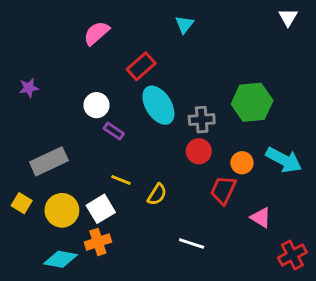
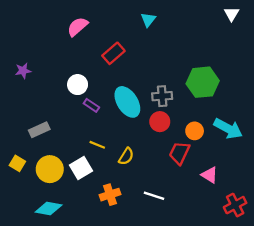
cyan ellipse: (158, 105) -> (127, 102), moved
gray rectangle: (49, 161) -> (39, 130), size x0.7
orange cross: (98, 242) -> (110, 195), moved

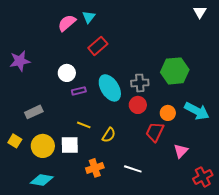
cyan triangle: (148, 20) -> (89, 17), moved
purple star: (23, 71) -> (20, 61), size x1.5
purple rectangle: (91, 105) -> (79, 91), turned -48
white square: (81, 168) -> (70, 145), turned 30
pink triangle: (210, 175) -> (181, 151), turned 42

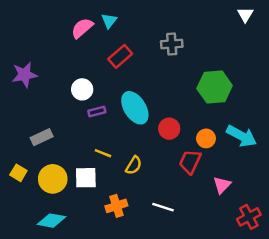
gray cross: (140, 83) -> (172, 44), moved

